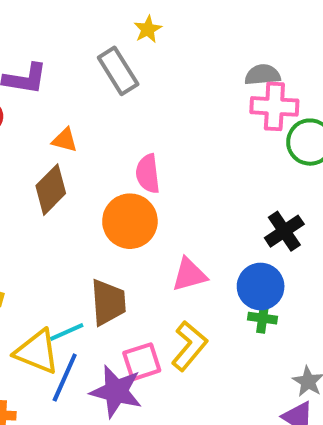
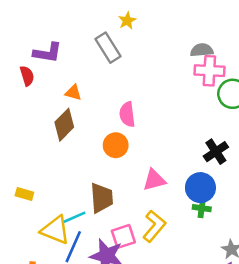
orange circle: (130, 221) -> (116, 145), size x0.7

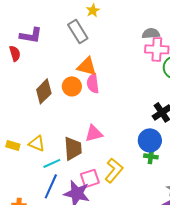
orange triangle: (73, 93) -> (87, 66), moved, size x1.5
orange circle: (116, 145) -> (72, 86), moved
pink triangle: (154, 180) -> (94, 133), moved
yellow triangle: (55, 230) -> (37, 143), moved, size x0.7

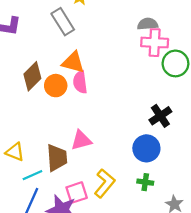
brown diamond: (44, 91) -> (32, 76), moved
green cross: (151, 156) -> (145, 182), moved

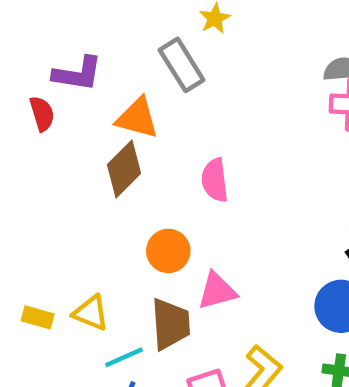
orange triangle: (73, 62) -> (137, 118), moved
orange circle: (56, 86) -> (168, 251), moved

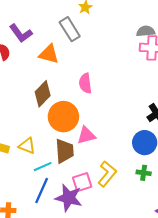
purple L-shape: (77, 74) -> (21, 33), turned 45
brown diamond: (124, 169) -> (43, 94), moved
orange circle: (168, 251) -> (63, 117), size x1.5

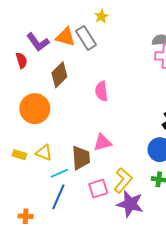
orange triangle: (49, 54) -> (66, 37), moved
brown diamond: (43, 94) -> (59, 75), moved
orange circle: (63, 117) -> (35, 109), moved
purple star: (69, 198) -> (130, 204), moved

